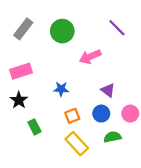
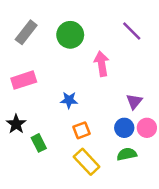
pink arrow: (90, 57) -> (102, 64), turned 105
purple triangle: (108, 90) -> (134, 101), moved, turned 32
black star: (19, 100) -> (16, 124), moved
blue circle: (101, 114) -> (124, 128), moved

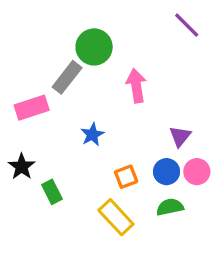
purple line: (132, 31) -> (187, 25), moved
gray rectangle: (26, 32) -> (67, 77), moved
blue star: (69, 100) -> (92, 135), turned -30
orange square: (82, 130) -> (126, 177), moved

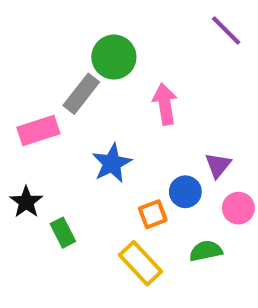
blue star: (92, 135) -> (112, 163), size x1.4
blue circle: (166, 172) -> (185, 192), moved

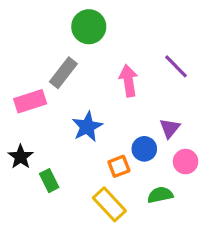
purple line: (226, 31) -> (176, 66), moved
green circle: (114, 57) -> (89, 27), moved

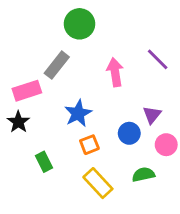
black star: (21, 157) -> (18, 122), moved
orange square: (119, 166) -> (89, 145), moved

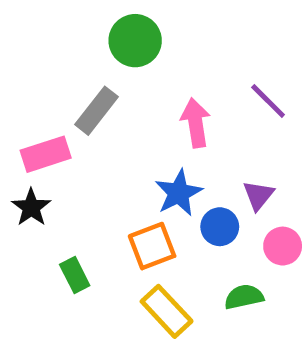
blue star: (78, 113) -> (179, 193), moved
orange square: (89, 145) -> (152, 246), size x1.4

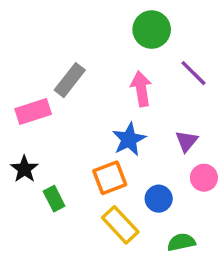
green circle: (135, 41) -> (152, 30), moved
black star: (31, 207) -> (24, 169), moved
blue circle: (220, 227) -> (159, 199), moved
green semicircle: (244, 297) -> (181, 242), moved

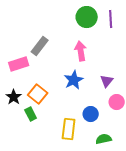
purple line: (193, 73) -> (111, 19), moved, turned 42
orange square: (110, 178) -> (38, 94), moved, turned -30
yellow rectangle: (120, 225) -> (69, 129), turned 50

